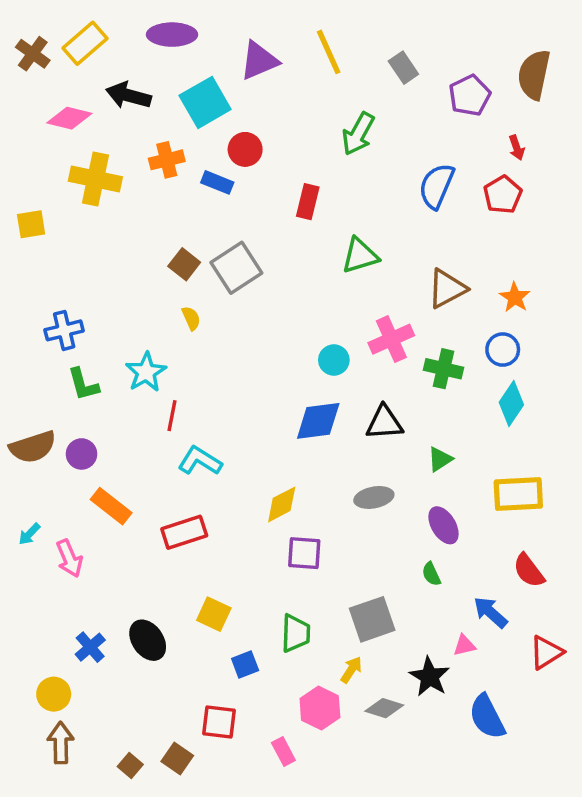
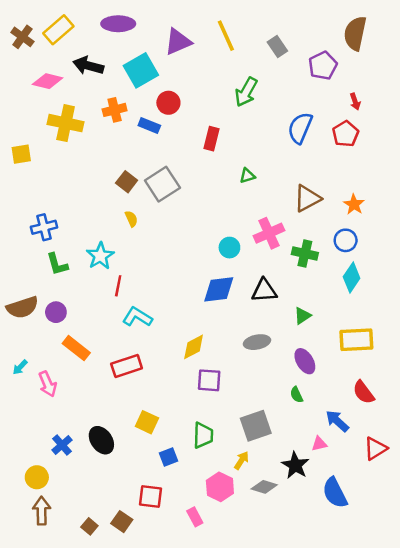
brown semicircle: (534, 75) -> (355, 33), moved
green triangle: (360, 256) -> (247, 176), size x0.6

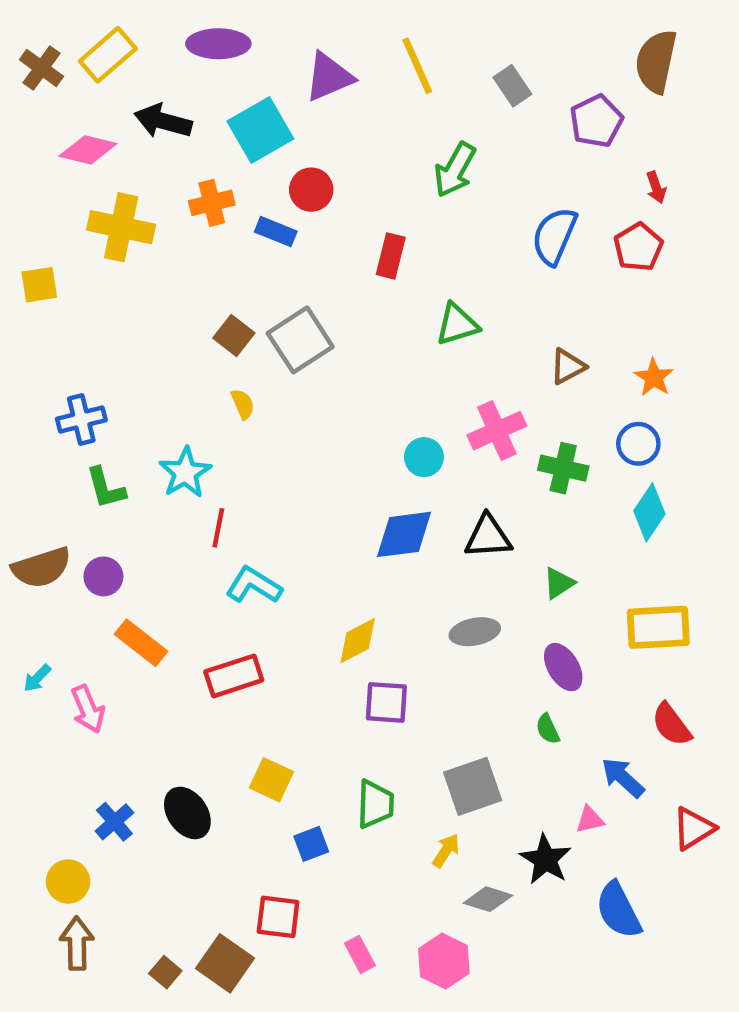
green triangle: (247, 176) -> (457, 324), size x1.5
brown triangle: (307, 198) -> (568, 366), size x0.7
pink hexagon: (220, 487) -> (444, 961), moved
brown square: (122, 522) -> (225, 963), size x1.4

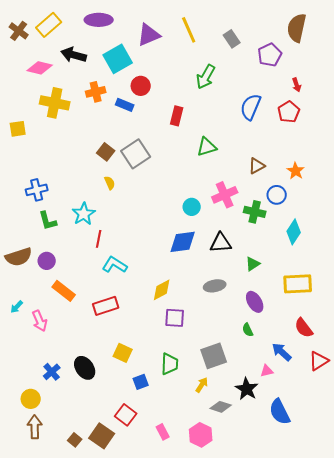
blue circle: (638, 444) -> (277, 195), moved
red triangle: (694, 828) -> (319, 361), moved
red square: (278, 917) -> (126, 415), turned 30

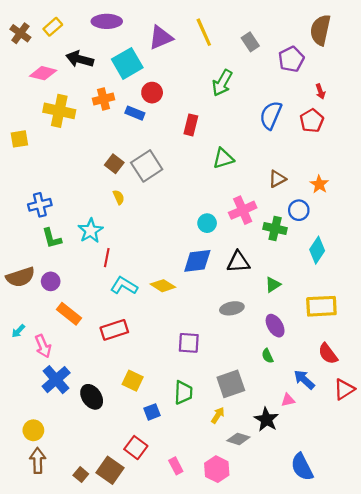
yellow rectangle: (49, 25) -> (53, 27), size x0.7
yellow diamond: (162, 290) -> (163, 286), moved, turned 60
blue cross: (52, 372) -> (56, 380), moved, size x1.5
blue semicircle: (280, 412) -> (302, 467), moved

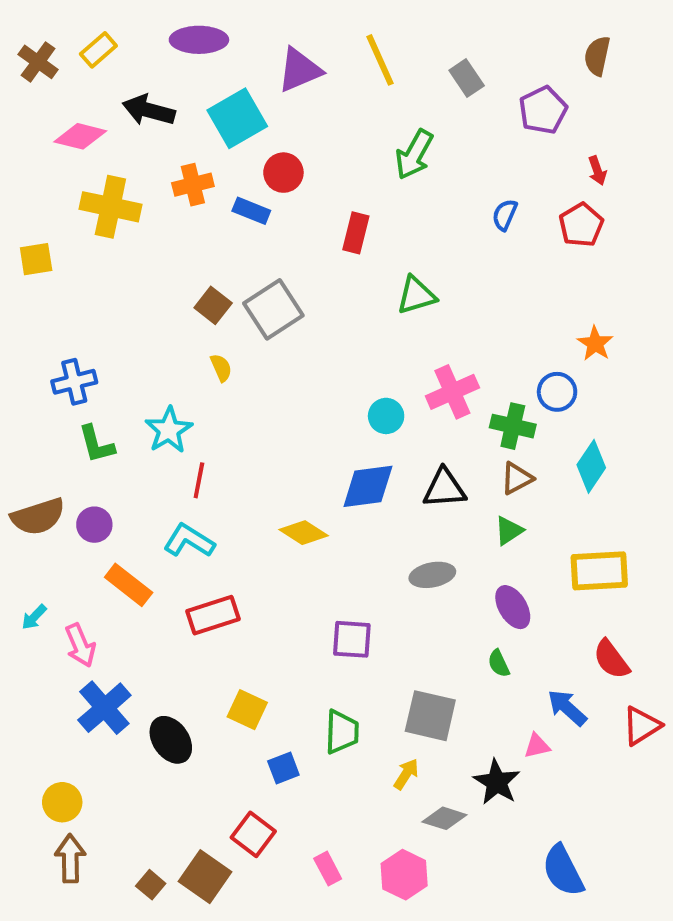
brown semicircle: (320, 30) -> (597, 56), size x0.7
blue semicircle: (271, 115) -> (505, 215), size x0.6
brown triangle: (277, 179) -> (517, 478), moved
cyan L-shape: (124, 286) -> (189, 541), moved
gray square: (231, 384) -> (430, 716), turned 32

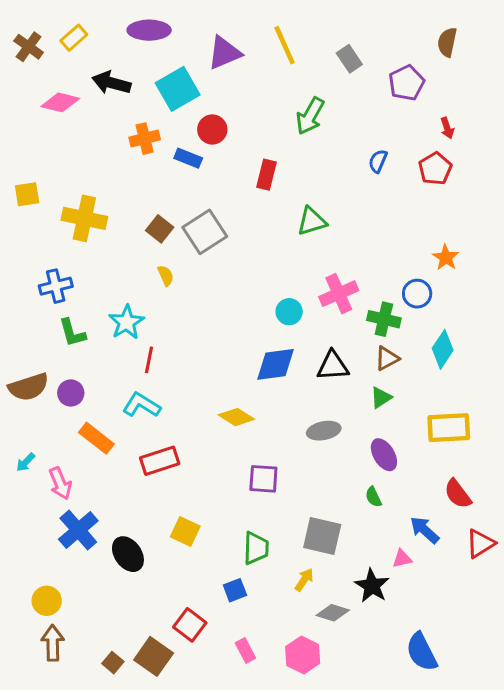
yellow cross: (110, 207) -> (84, 218), moved
yellow diamond: (304, 533) -> (236, 417), moved
blue square: (283, 768) -> (235, 590), moved

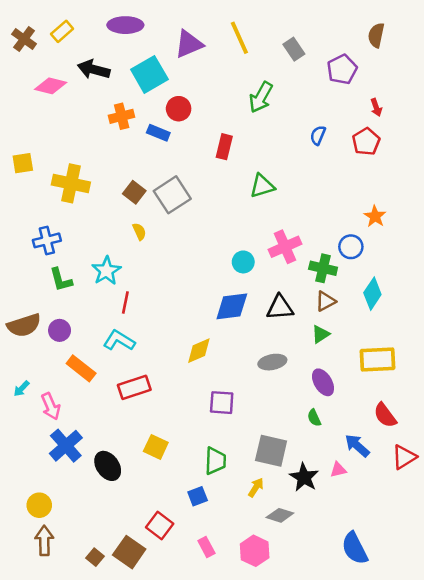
yellow diamond: (236, 417) -> (199, 351), turned -56
black star: (372, 586) -> (304, 477), moved

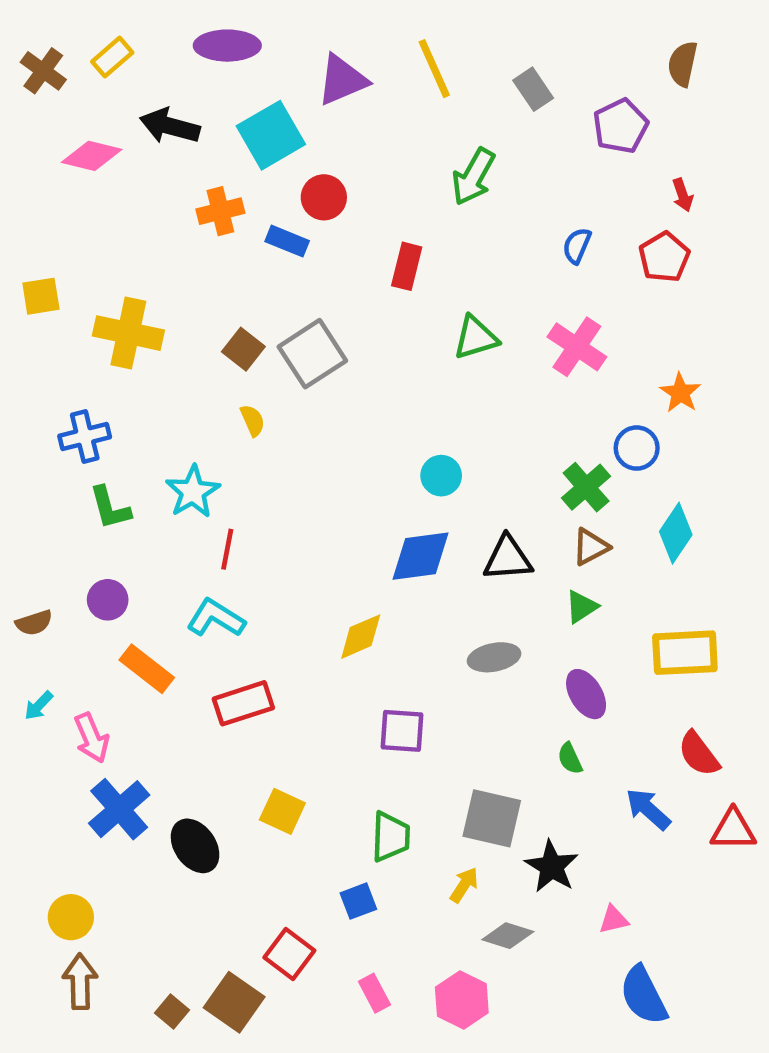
pink cross: (285, 247) -> (577, 347), moved, turned -32
green cross: (323, 268) -> (586, 487), turned 36
brown semicircle: (24, 325) -> (34, 623), moved, size x0.6
red triangle: (404, 457) -> (733, 830), turned 32
pink triangle: (338, 470) -> (614, 919), moved

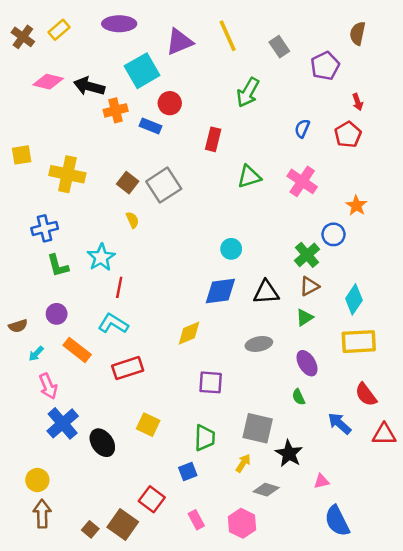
black arrow: (170, 126) -> (89, 86), moved
cyan diamond: (676, 533) -> (354, 299), moved
cyan arrow: (39, 706) -> (36, 354), moved

